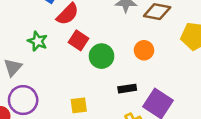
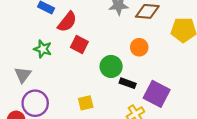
green circle: (102, 56) -> (111, 66), moved
black rectangle: (127, 89) -> (128, 83), turned 35

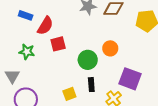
red square: (79, 44) -> (58, 44), turned -35
orange circle: (139, 47) -> (110, 48), moved
black rectangle: (128, 83) -> (91, 85), moved, turned 72

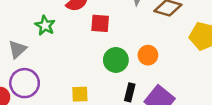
red square: (58, 44) -> (100, 23), moved
black rectangle: (91, 85) -> (130, 92), moved

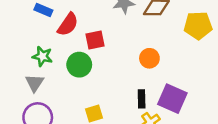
gray triangle: (17, 49) -> (35, 83), moved
green circle: (116, 60) -> (79, 65), moved

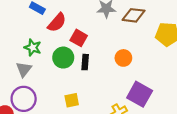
red square: (95, 40) -> (79, 38), turned 35
black rectangle: (142, 99) -> (85, 62), moved

